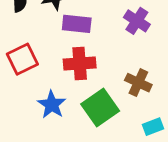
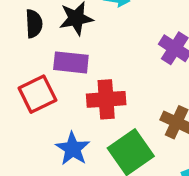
purple rectangle: (77, 24) -> (71, 62), moved

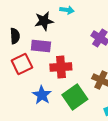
black semicircle: (34, 24) -> (15, 36), moved

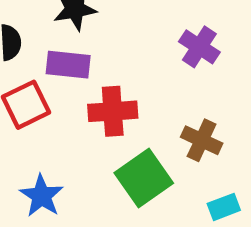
blue star: (42, 95) -> (42, 196), moved

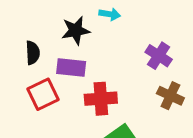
brown cross: (202, 140) -> (170, 96), moved

